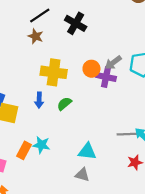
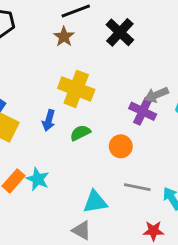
orange circle: (91, 69) -> (121, 146), moved
gray line: (127, 134) -> (137, 187), moved
cyan triangle: (87, 151) -> (95, 202), turned -30

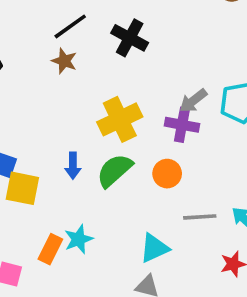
yellow cross: (76, 89) -> (120, 119), moved, turned -32
green semicircle: (80, 133) -> (115, 170), size x1.5
cyan star: (38, 179) -> (79, 239), turned -30

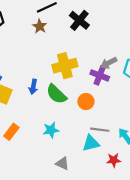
green semicircle: (115, 170) -> (56, 94), turned -105
cyan star: (79, 239) -> (51, 130), moved
cyan triangle: (154, 248) -> (91, 143), moved

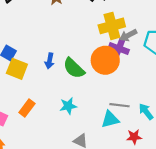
yellow cross: (65, 66) -> (112, 26), moved
orange circle: (86, 102) -> (105, 60), moved, size x1.6

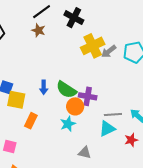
purple cross: (119, 48) -> (88, 96), moved
orange circle: (105, 60) -> (75, 106), moved, size x0.7
orange rectangle: (27, 108) -> (31, 121), moved

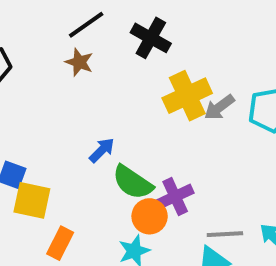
blue arrow: (44, 87) -> (102, 150), moved, turned -136
purple cross: (88, 96) -> (175, 197), turned -36

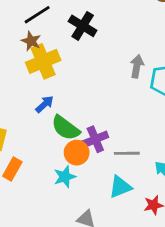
yellow cross: (187, 96) -> (43, 61), moved
gray arrow: (219, 107) -> (137, 66), moved, turned 135
gray line: (225, 234) -> (127, 153), moved

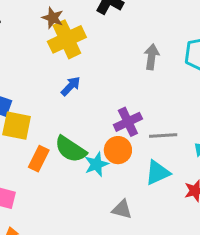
gray arrow: (137, 66) -> (152, 57), moved
green semicircle: (66, 128) -> (71, 149), moved
orange circle: (77, 153) -> (118, 150), moved

